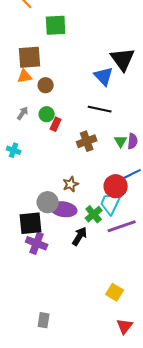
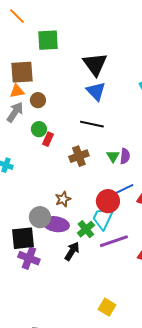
black triangle: (123, 59) -> (95, 64), moved
gray arrow: (23, 113) -> (15, 112), moved, size x1.5

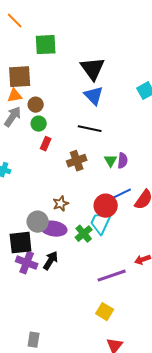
green circle: (39, 129) -> (39, 124), moved
purple line: (114, 241) -> (112, 276), moved
black arrow: (72, 251) -> (51, 261), moved

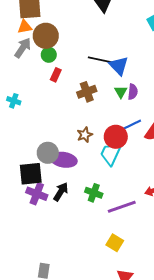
blue triangle: (94, 96) -> (119, 66), moved
brown circle: (36, 105) -> (46, 36), size x1.6
brown star: (61, 204) -> (85, 135), moved
green cross: (84, 234) -> (94, 193), moved, turned -30

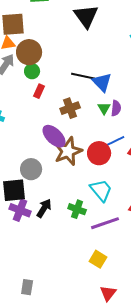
brown star: (85, 135) -> (68, 151), size x1.8
cyan trapezoid: (111, 154) -> (101, 190), moved, turned 115
purple ellipse: (64, 160) -> (54, 136), moved, turned 35

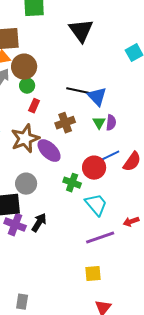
brown star: (68, 151) -> (25, 139), moved
green cross: (77, 209) -> (72, 183), moved
yellow square: (98, 259) -> (93, 274), turned -36

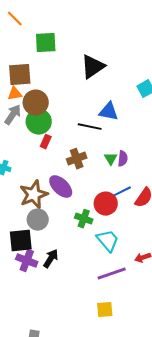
black triangle: (81, 31) -> (93, 67), turned 32
green circle: (27, 86) -> (39, 122), size x1.6
blue triangle: (97, 97) -> (109, 112), moved, turned -35
brown star: (25, 139) -> (34, 195), moved

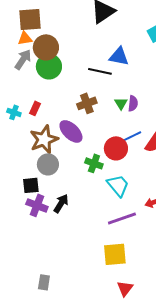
red rectangle: (46, 142) -> (35, 108), moved
black square: (21, 241) -> (31, 185), size x0.7
yellow square: (105, 310) -> (115, 254), size x1.4

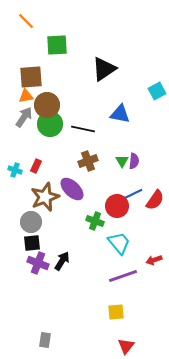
black line: (100, 71) -> (83, 129), moved
gray circle: (48, 164) -> (31, 222), moved
yellow square: (115, 254) -> (116, 312), size x0.7

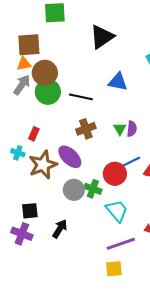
cyan cross: (15, 170) -> (18, 153), moved
gray circle: (31, 222) -> (74, 190), moved
purple cross: (38, 263) -> (22, 234), moved
yellow square: (116, 312) -> (114, 269), moved

